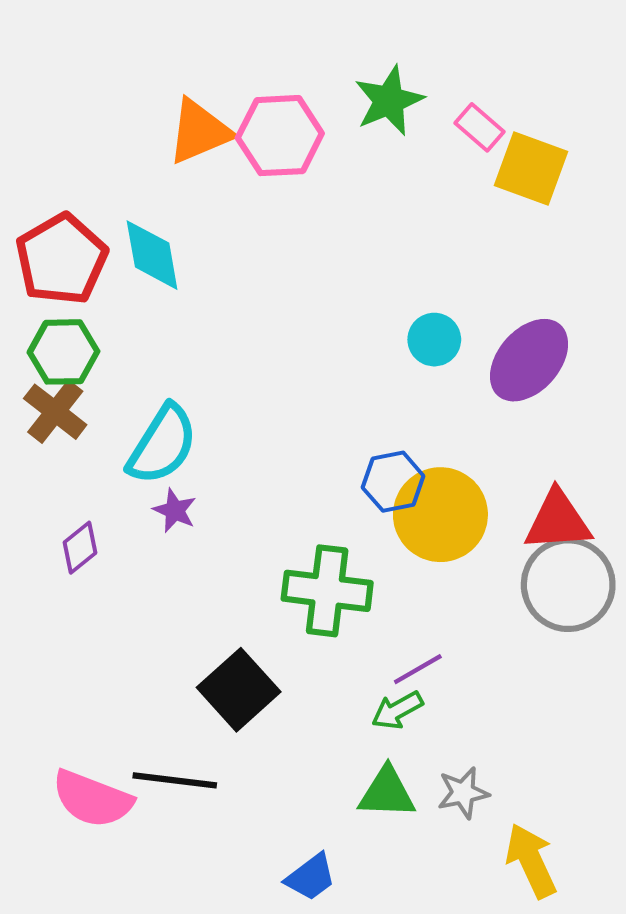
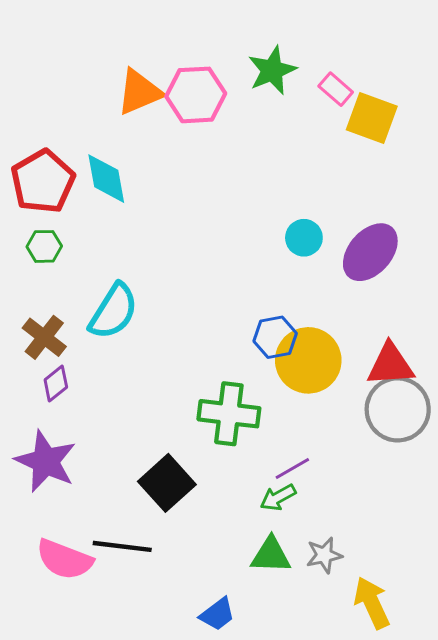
green hexagon: (63, 352) -> (44, 246), size x0.7
brown cross: (55, 412) -> (44, 337), moved
purple star: (175, 511) -> (46, 461), moved, size x2.0

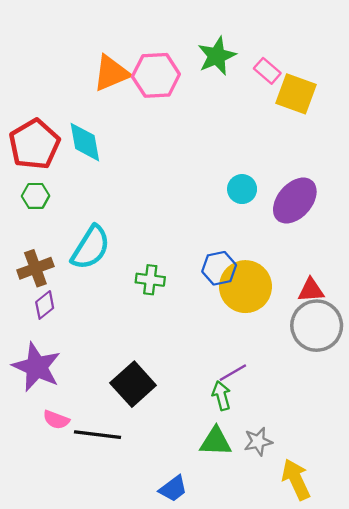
brown cross: (44, 337) -> (35, 268), turned 32
red triangle: (390, 365) -> (311, 290), size x0.7
green cross: (229, 414) -> (150, 280), moved, size x0.6
green arrow: (278, 497) -> (221, 396), turned 104
pink semicircle: (64, 559) -> (56, 420), moved, size x0.6

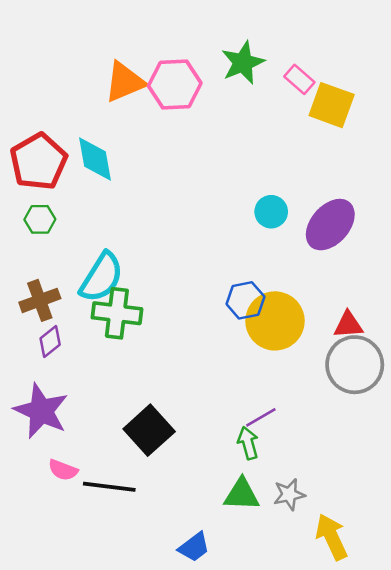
green cross: (150, 280) -> (117, 313), moved, size x1.5

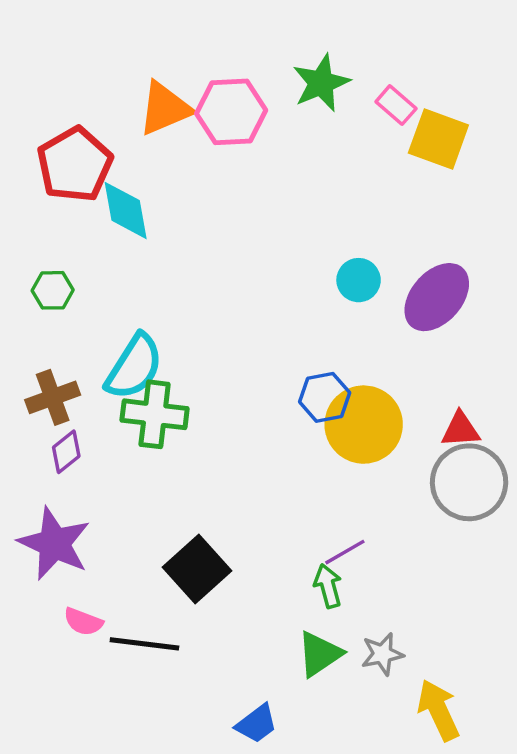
red pentagon: (39, 162) -> (75, 165), moved
green triangle: (242, 494) -> (319, 654), turned -36

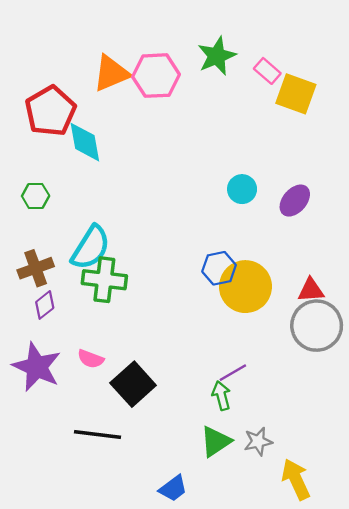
purple ellipse: (437, 297) -> (295, 201), size x0.7
pink semicircle: (83, 622) -> (91, 359), moved

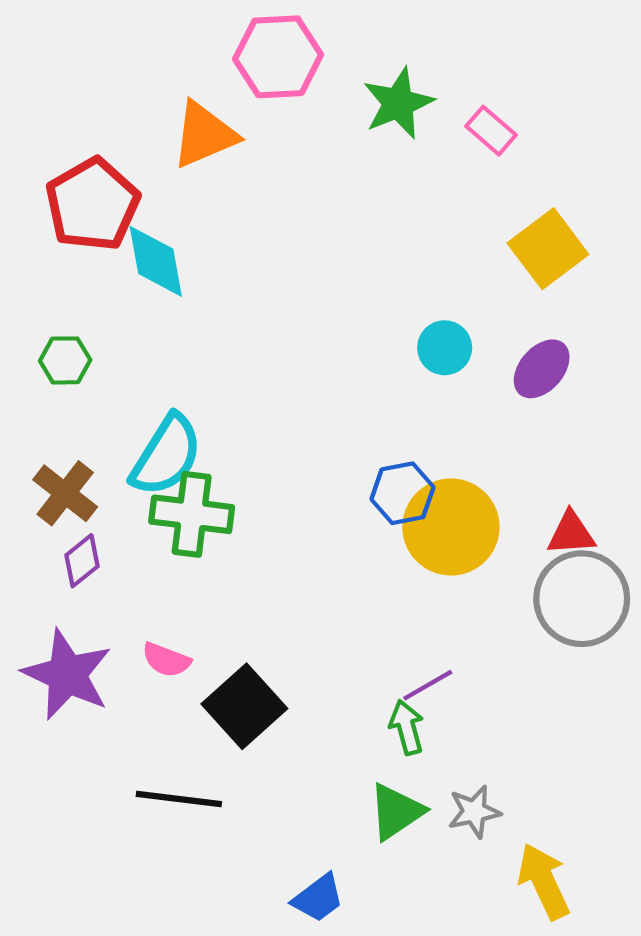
pink hexagon: (156, 76) -> (278, 57), moved
yellow square: (296, 94) -> (548, 249), moved, turned 33
brown cross: (36, 268) -> (65, 493), turned -32

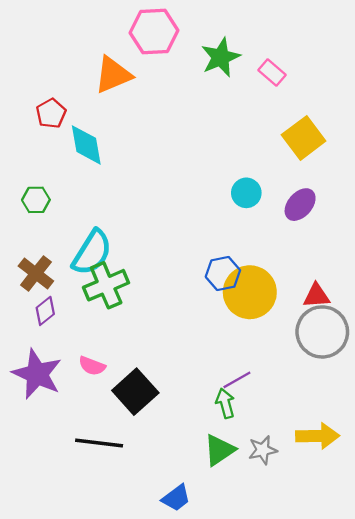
red pentagon: (93, 204) -> (51, 113), size x0.6
green cross: (192, 514) -> (106, 285), turned -30
yellow arrow: (544, 881) -> (318, 436), moved, turned 114

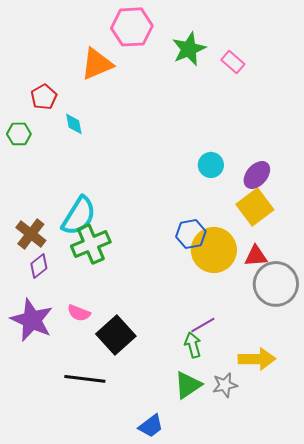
yellow square: (304, 138) -> (255, 207), moved
cyan diamond: (86, 145) -> (74, 124), size x0.6
green hexagon: (36, 200) -> (19, 134), moved
red triangle: (316, 296) -> (256, 256), moved
yellow arrow: (318, 436) -> (257, 359), moved

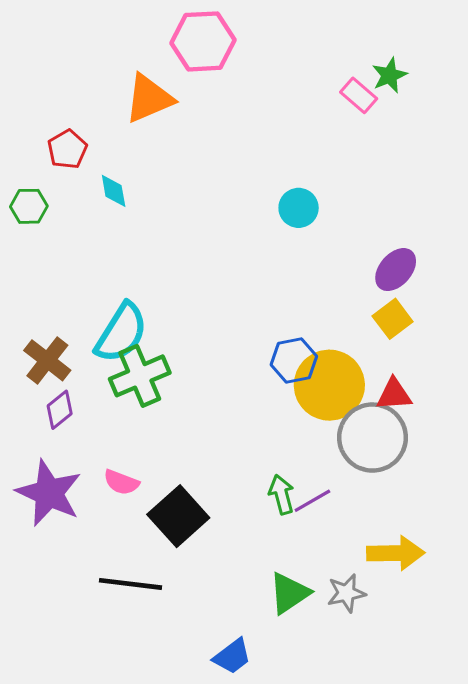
green star: (189, 49) -> (389, 75), moved, size x0.7
cyan circle: (211, 165) -> (299, 208), moved
yellow square: (255, 207) -> (393, 319), size x0.7
gray circle: (276, 284) -> (373, 438), moved
green arrow: (193, 345) -> (282, 495), moved

